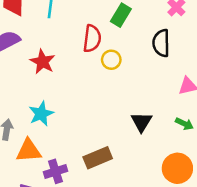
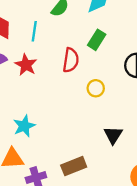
yellow circle: (111, 60) -> (96, 88), moved
red star: (43, 62) -> (26, 65), moved

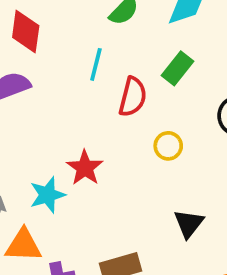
cyan line: (34, 31) -> (96, 64), moved
red star: (26, 65) -> (85, 168), moved

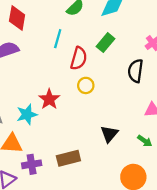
yellow circle: (168, 146) -> (86, 85), moved

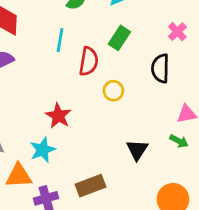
yellow circle: (86, 85) -> (113, 91), moved
cyan star: (27, 114) -> (43, 150), moved
green arrow: (145, 141) -> (179, 141), moved

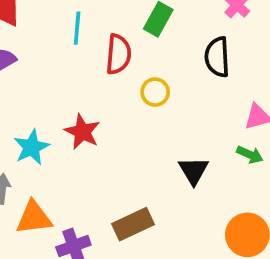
cyan star: (43, 150) -> (32, 147), moved

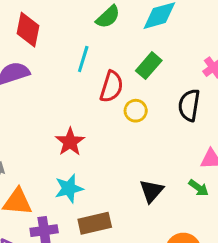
yellow circle: (155, 92) -> (136, 111), moved
cyan star: (32, 147) -> (69, 188), moved

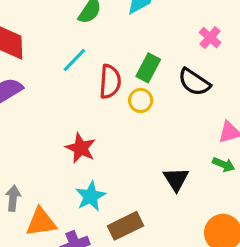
cyan line: (83, 59) -> (74, 60), turned 40
green rectangle: (149, 66) -> (148, 68), moved
black semicircle: (189, 105) -> (194, 82), turned -52

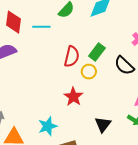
cyan line: (74, 60) -> (41, 27), moved, turned 36
red star: (81, 148) -> (73, 97), moved

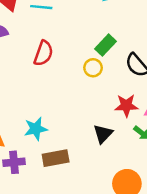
red semicircle: (72, 56) -> (43, 53), moved
red star: (73, 97) -> (126, 106), moved, turned 30

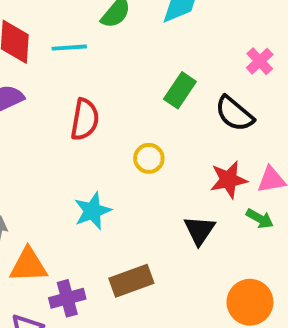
yellow circle: (93, 68) -> (149, 158), moved
cyan star: (36, 129) -> (93, 211), moved

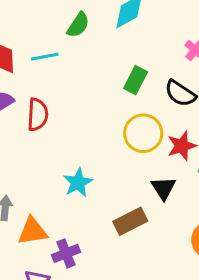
red semicircle: (85, 119) -> (38, 115), moved
yellow circle: (149, 158) -> (143, 133), moved, size x1.6
brown rectangle: (131, 281) -> (130, 221), moved

